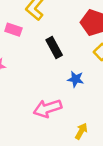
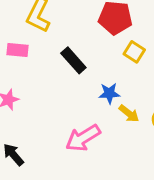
yellow arrow: (81, 131) -> (129, 114), moved, turned 112

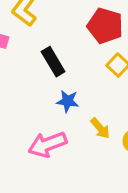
blue star: (109, 93) -> (68, 101), moved

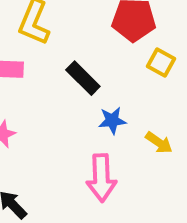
pink arrow: (47, 144) -> (101, 178), turned -57

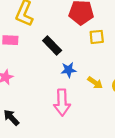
yellow square: (161, 62) -> (97, 37), turned -35

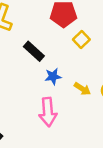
yellow square: (97, 37) -> (81, 39), turned -35

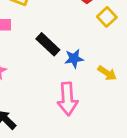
black rectangle: (34, 51) -> (48, 44), moved

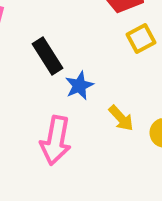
blue star: (74, 59) -> (79, 86), turned -30

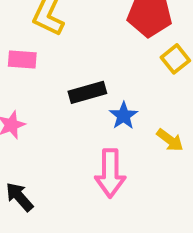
black rectangle: (47, 56) -> (87, 92), turned -63

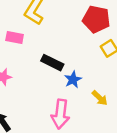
black rectangle: (87, 92) -> (52, 63), turned 35

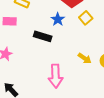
blue star: (73, 80) -> (58, 19), moved

